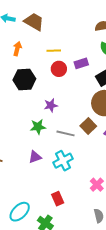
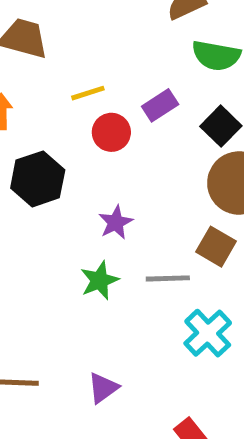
purple triangle: (35, 157) -> (103, 388), moved
cyan cross: (63, 161) -> (208, 333), moved

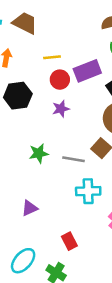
purple rectangle: (160, 105) -> (87, 71), size x1.5
purple star: (116, 222) -> (61, 109), moved
cyan cross: (208, 333) -> (88, 191), turned 30

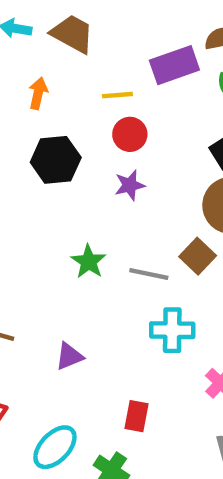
purple rectangle: (87, 71) -> (174, 65), moved
green star: (39, 153) -> (89, 262), turned -30
red rectangle: (69, 241) -> (136, 416), turned 36

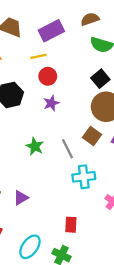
purple rectangle: (174, 65) -> (51, 31), moved
gray line: (149, 274) -> (67, 149), turned 60
purple triangle: (69, 356) -> (21, 198), moved

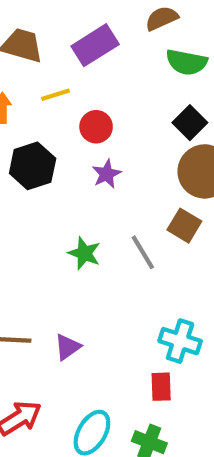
yellow line: (38, 56) -> (56, 95), moved
cyan cross: (84, 177) -> (180, 341), moved, turned 30

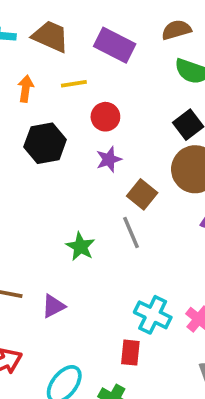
purple rectangle: (95, 45) -> (115, 45), turned 51
brown square: (184, 226) -> (142, 194), moved
green star: (84, 253) -> (80, 247), moved

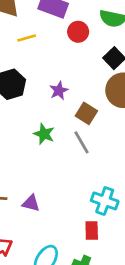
red circle: (105, 117) -> (78, 32), moved
green star: (80, 247) -> (44, 134), moved
purple triangle: (53, 306) -> (31, 203), turned 48

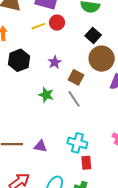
red circle: (78, 32) -> (57, 23), moved
yellow line: (27, 38) -> (38, 26), moved
cyan cross: (105, 201) -> (77, 143), moved

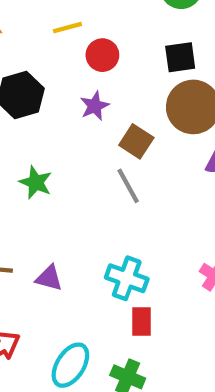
red circle: (57, 23) -> (102, 55), moved
black square: (93, 35) -> (180, 57), turned 35
green star: (46, 95) -> (36, 182), moved

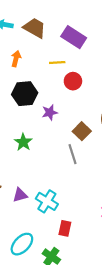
purple star: (95, 106) -> (50, 112), moved
purple triangle: (49, 278) -> (20, 195), turned -42
cyan cross: (127, 278) -> (47, 201), moved

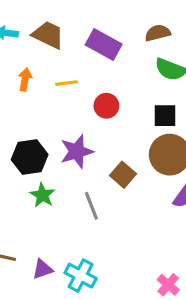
yellow line: (57, 63) -> (67, 83), moved
black hexagon: (25, 94) -> (30, 157), moved
purple star: (50, 112) -> (77, 151), size x1.5
gray line: (72, 154) -> (91, 206), moved

